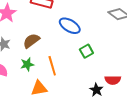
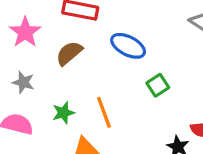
brown semicircle: (31, 41) -> (69, 53), moved

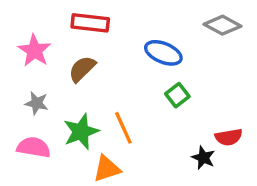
blue ellipse: (128, 46) -> (163, 53), moved
green star: (63, 113) -> (81, 132), size x1.5

